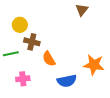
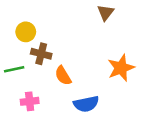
orange star: (94, 65) -> (121, 68), moved, turned -30

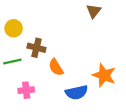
yellow circle: (26, 32) -> (14, 28), moved
orange star: (121, 68) -> (104, 75), moved, turned -30

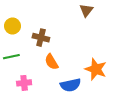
brown cross: (36, 48) -> (41, 38), moved

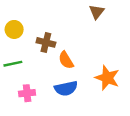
orange semicircle: (51, 62) -> (66, 60), moved
blue semicircle: (70, 85) -> (66, 88), moved

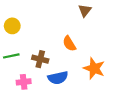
brown cross: (46, 42) -> (40, 59), moved
orange semicircle: (66, 60) -> (69, 44), moved

